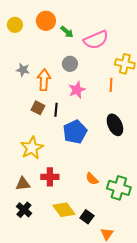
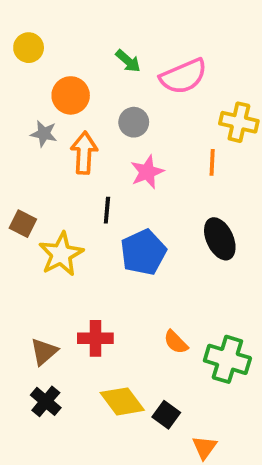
orange circle: (46, 21) -> (71, 95), moved
brown square: (38, 108) -> (23, 224), moved
yellow star: (32, 148) -> (61, 254), moved
brown triangle: (23, 184) -> (44, 352), turned -35

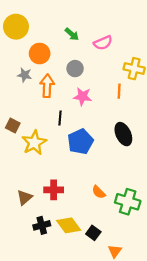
yellow circle: (29, 48) -> (16, 27), size x1.5
pink semicircle: (183, 76) -> (103, 43), size x0.7
pink star: (147, 172) -> (83, 96), turned 30
black cross: (46, 401) -> (42, 225), moved, turned 35

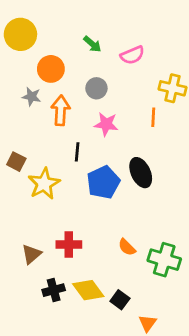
black ellipse: (123, 134) -> (141, 173), moved

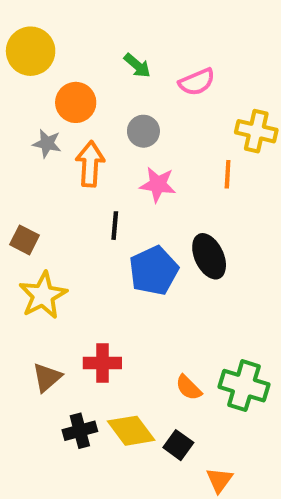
yellow star: (44, 184) -> (43, 295), moved
orange semicircle: (127, 247) -> (189, 388), moved

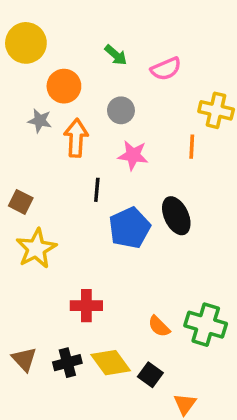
brown triangle: (47, 377) -> (24, 359), moved, turned -32

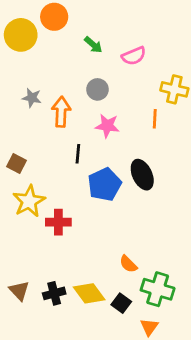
orange circle: (64, 86) -> (54, 17), moved
red cross: (86, 306) -> (58, 222), moved
green cross: (206, 325) -> (158, 289), moved

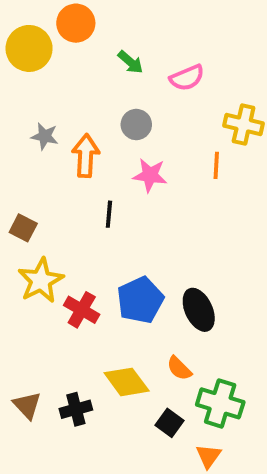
black ellipse: (142, 175) -> (199, 310), moved
blue pentagon: (104, 184) -> (140, 300), moved
red cross: (58, 222) -> (82, 310), turned 30
yellow diamond: (89, 293) -> (127, 382), moved

